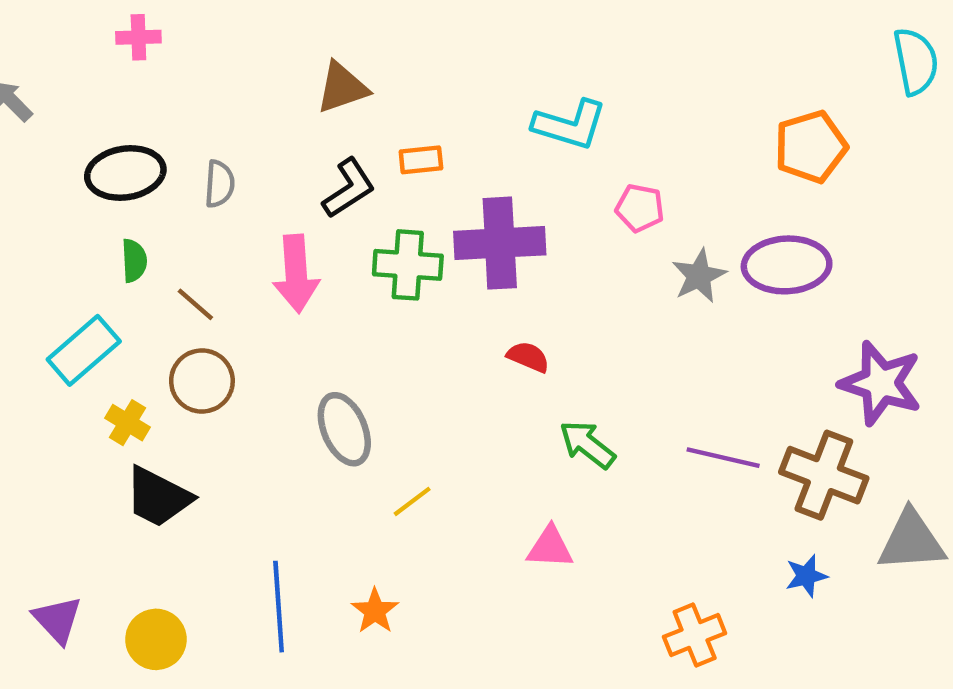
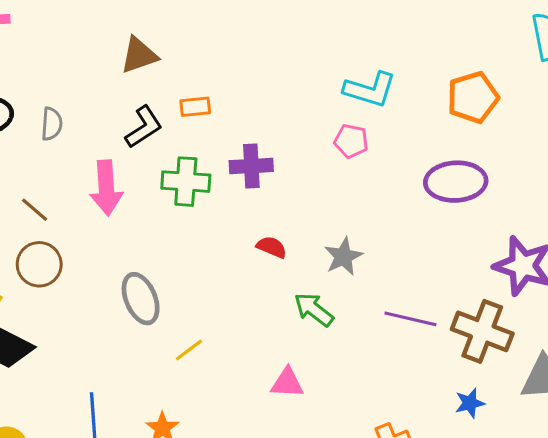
cyan L-shape: (570, 125) -> (370, 90), moved
purple cross: (500, 243) -> (251, 166), size x0.7
gray star: (699, 276) -> (343, 256), moved

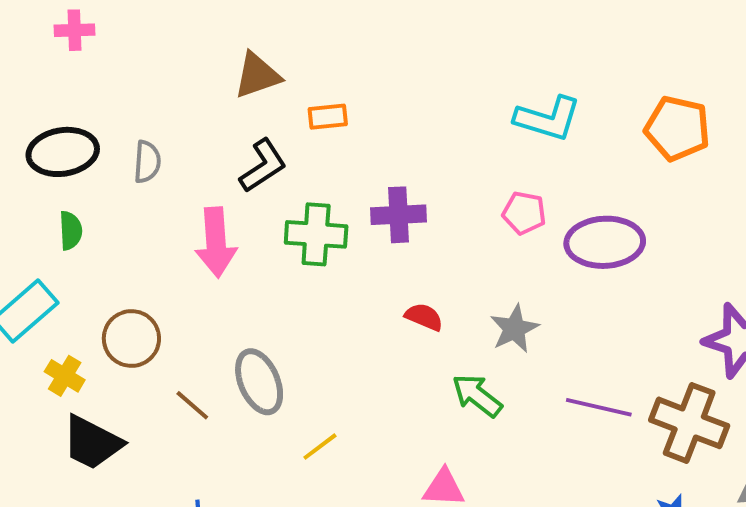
orange pentagon: (473, 97) -> (677, 128), turned 30
orange rectangle: (195, 107) -> (328, 117), moved
pink pentagon: (351, 141) -> (524, 213), moved
purple ellipse: (456, 182) -> (605, 242), moved
brown line: (35, 210) -> (192, 405), moved

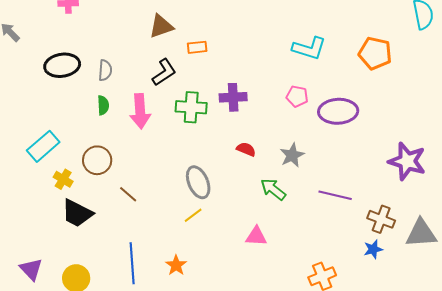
green semicircle: (71, 231) -> (103, 105), moved
gray ellipse: (259, 382) -> (198, 182), moved
brown cross: (689, 423) -> (381, 219), moved, size x0.7

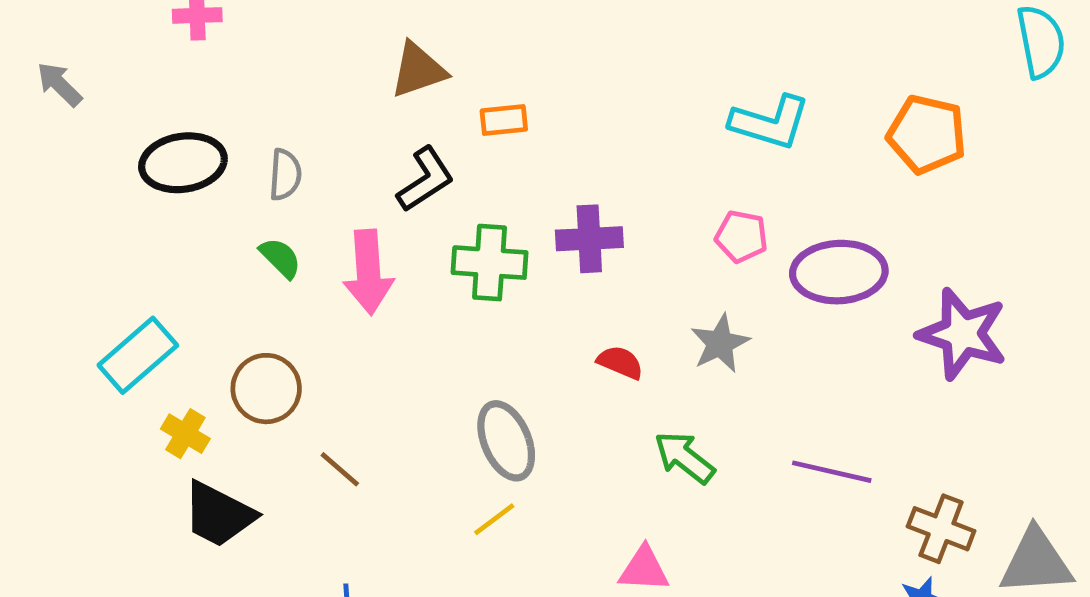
green semicircle: (103, 105) -> (280, 258), turned -42
gray star: (292, 155) -> (720, 343), moved
purple star: (407, 161) -> (962, 334), moved

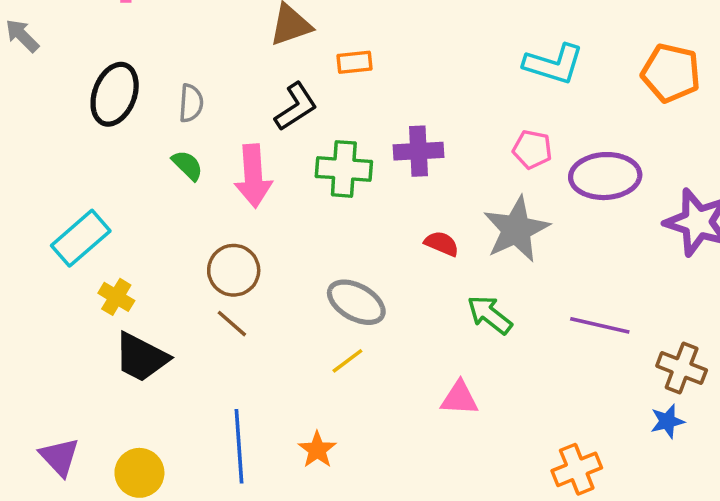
black ellipse: (183, 163) -> (115, 94), turned -60
gray star: (720, 343) -> (516, 229), size x1.5
brown circle: (266, 389) -> (234, 270), moved
gray ellipse: (506, 441) -> (356, 302), turned -38

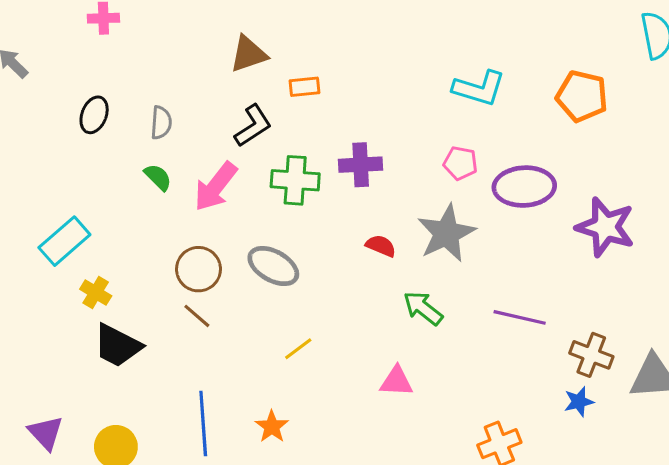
black ellipse: (115, 94) -> (94, 115), size x0.7
pink arrow: (253, 176) -> (216, 187), turned 42
gray ellipse: (356, 302) -> (273, 266), moved

